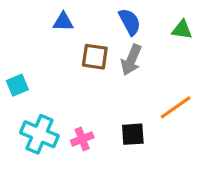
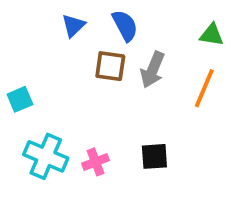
blue triangle: (63, 22) -> (73, 26), turned -45
blue semicircle: (130, 22) -> (125, 26), moved
orange line: (176, 107) -> (204, 88), moved, turned -32

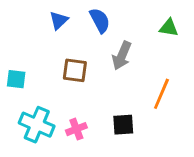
brown square: (110, 66) -> (75, 70), moved
orange line: (204, 88) -> (161, 94), moved
cyan square: (20, 99) -> (16, 79), turned 30

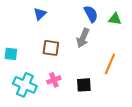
blue semicircle: (100, 20) -> (91, 14), moved
pink cross: (76, 129) -> (54, 80), moved

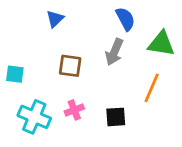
green triangle: (115, 19) -> (161, 44), moved, size x1.5

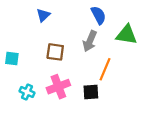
orange line: (152, 88) -> (105, 69), moved
pink cross: (74, 110) -> (58, 87), size x1.5
cyan cross: (34, 117) -> (27, 92), size x0.6

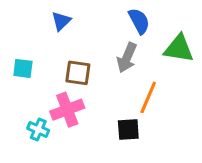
cyan square: (12, 58) -> (23, 68), moved
pink cross: (58, 87) -> (67, 110), moved

